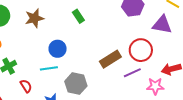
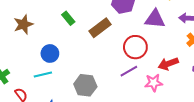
brown rectangle: (110, 59) -> (100, 28), moved
gray hexagon: (76, 84) -> (85, 85), moved

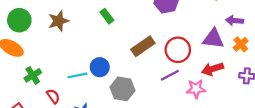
purple triangle: (155, 19) -> (213, 39), moved
brown rectangle: (100, 28) -> (143, 46), moved
blue circle: (50, 53) -> (100, 67), moved

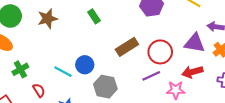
cyan line: (77, 75) -> (63, 72), turned 36

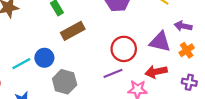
brown rectangle: (127, 47) -> (73, 31), moved
cyan line: (63, 72) -> (21, 64), turned -60

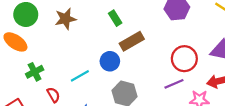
blue circle: (44, 58) -> (110, 61), moved

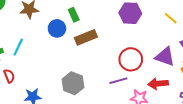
blue circle: (110, 61) -> (57, 28), moved
cyan line: (80, 76) -> (18, 47), moved, turned -42

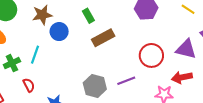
blue circle: (57, 28) -> (59, 32), moved
purple line: (118, 81) -> (126, 81), moved

